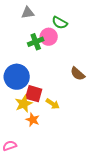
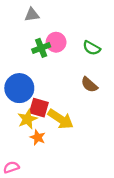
green semicircle: (60, 23) -> (92, 48), moved
yellow arrow: (53, 104) -> (61, 119), size x1.6

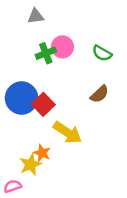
brown semicircle: (89, 85) -> (99, 94), turned -84
red square: (39, 108) -> (43, 104), moved, turned 30
yellow star: (27, 119) -> (30, 164), moved

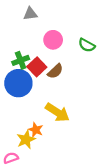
green cross: (46, 53) -> (21, 60), moved
brown semicircle: (99, 94) -> (55, 71), moved
red square: (43, 104) -> (37, 67), moved

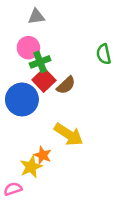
pink circle: (53, 40) -> (28, 48), moved
green semicircle: (87, 45) -> (104, 54), turned 49
green cross: (21, 60) -> (40, 62), moved

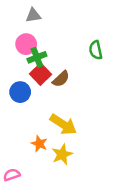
blue circle: (22, 99) -> (20, 92), size x0.7
yellow star: (31, 167) -> (62, 154), moved

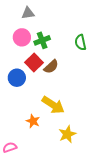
green cross: (37, 57) -> (42, 40), moved
yellow star: (62, 154) -> (67, 134), moved

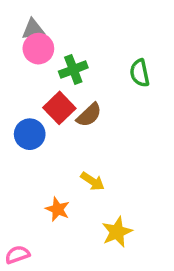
gray triangle: (28, 13) -> (33, 29), moved
pink circle: (22, 37) -> (38, 49), moved
yellow arrow: (53, 105) -> (93, 181), size x0.6

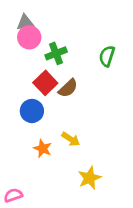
green semicircle: (140, 73) -> (107, 56), turned 30
blue circle: (30, 134) -> (32, 111), moved
orange star: (58, 209) -> (43, 148), moved

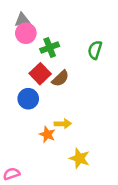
yellow arrow: (71, 139) -> (63, 124), turned -35
orange star: (43, 148) -> (47, 134), moved
yellow star: (89, 178) -> (79, 158), turned -30

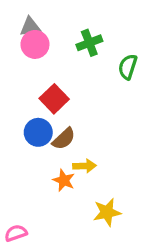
green cross: (50, 47) -> (89, 43), moved
brown semicircle: (60, 78) -> (64, 139), moved
yellow star: (79, 158) -> (107, 212), turned -30

